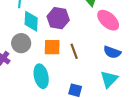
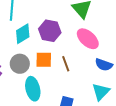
pink ellipse: (108, 20) -> (88, 39), moved
cyan diamond: (31, 21) -> (23, 34), turned 55
gray circle: (21, 43) -> (20, 64), moved

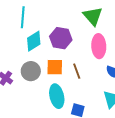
pink ellipse: (88, 39) -> (99, 46), turned 45
cyan ellipse: (33, 89) -> (57, 96), moved

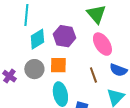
pink ellipse: (99, 46) -> (102, 44), turned -30
brown line: (77, 71) -> (93, 75), moved

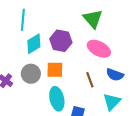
pink ellipse: (102, 44) -> (99, 49), turned -30

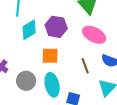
gray circle: (31, 74) -> (26, 81), moved

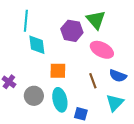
purple hexagon: (56, 27) -> (72, 31), moved
cyan diamond: (29, 30) -> (37, 45), turned -65

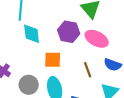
purple hexagon: (72, 31) -> (69, 32), moved

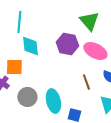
orange square: (53, 60) -> (14, 67), moved

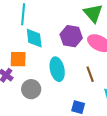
cyan ellipse: (53, 101) -> (57, 69), moved

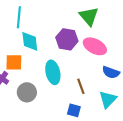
brown line: (90, 74) -> (81, 86), moved

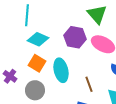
cyan diamond: (30, 41) -> (38, 39), turned -60
orange square: (14, 62) -> (37, 63), moved, turned 30

